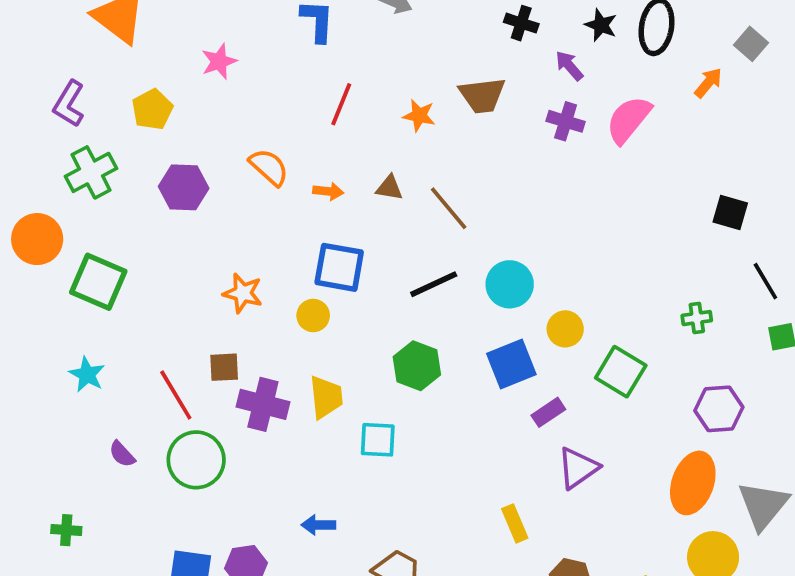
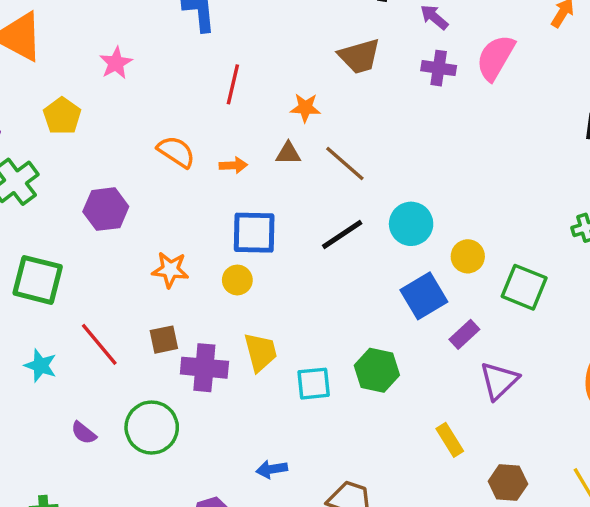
orange star: (419, 116) -> (305, 108), moved
purple hexagon: (184, 187) -> (106, 209), moved
green hexagon: (417, 366) -> (377, 370), moved
red line: (176, 395) -> (99, 344), moved

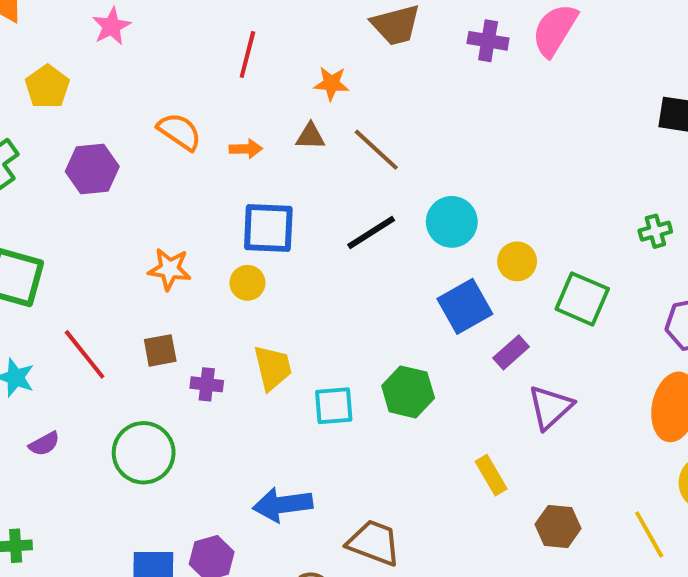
purple hexagon: (106, 209) -> (92, 169), moved
purple cross: (204, 368) -> (207, 384), size x0.6
purple semicircle: (84, 433) -> (44, 444), moved, turned -68
blue arrow: (272, 469) -> (283, 505), size x1.6

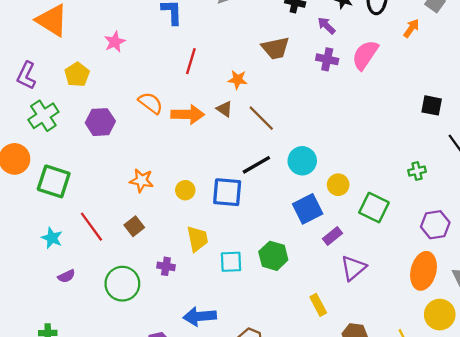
brown triangle: (310, 136) -> (224, 109), turned 30
orange arrow: (246, 149) -> (188, 114), size x1.8
blue square: (268, 228) -> (227, 192), moved
brown square: (160, 350) -> (134, 226), turned -30
purple cross: (207, 384) -> (166, 266), moved

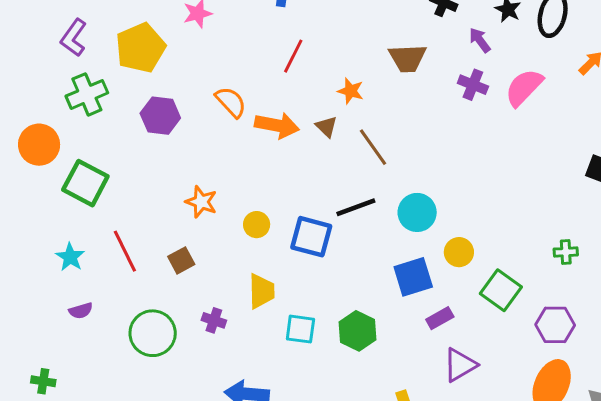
yellow pentagon: (77, 74) -> (140, 48), size x1.5
purple hexagon: (435, 225) -> (555, 325), moved

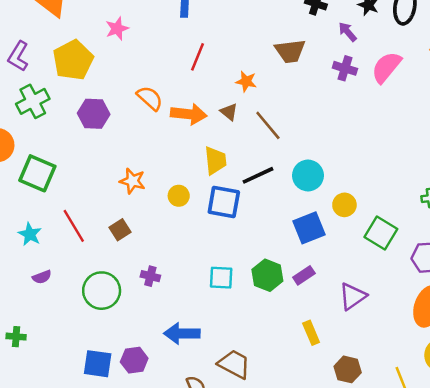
yellow trapezoid: (261, 291) -> (215, 161), moved
purple rectangle: (440, 318) -> (304, 275), moved

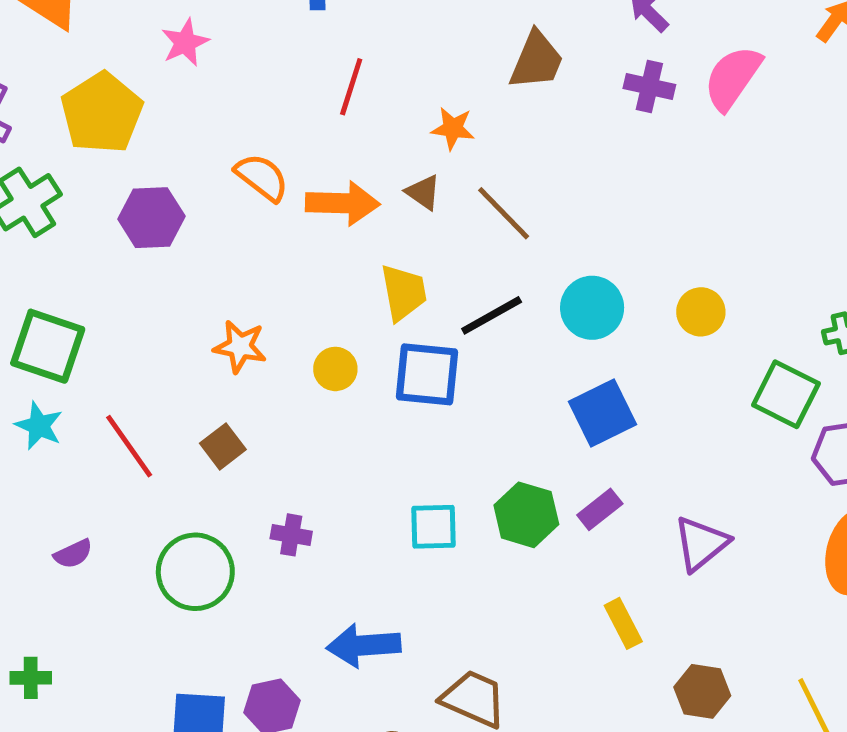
brown trapezoid: (290, 51) -> (537, 60), turned -56
yellow circle: (344, 205) -> (701, 312), moved
green square: (381, 233) -> (786, 394), moved
cyan star: (30, 234) -> (39, 426), moved

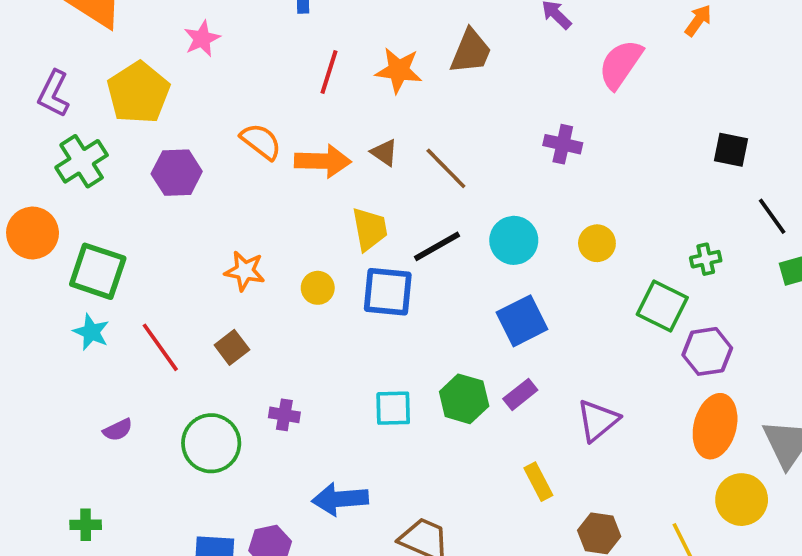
purple cross: (649, 87) -> (563, 144), moved
orange star: (453, 128) -> (399, 70), moved, size x1.4

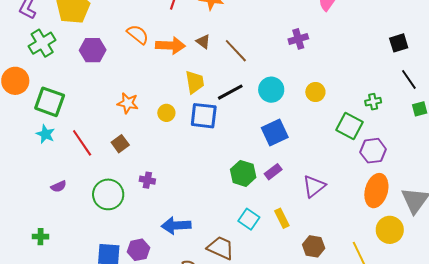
purple cross: (563, 144) -> (298, 39), turned -30
black square: (731, 150) -> (399, 43), moved, turned -30
cyan square: (393, 408) -> (249, 219), moved, turned 35

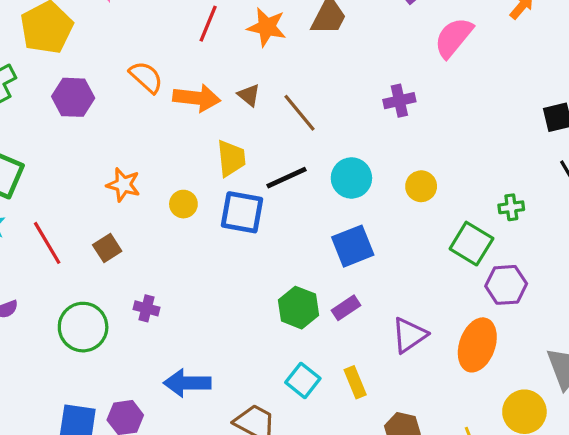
orange ellipse: (376, 191) -> (477, 345), moved

